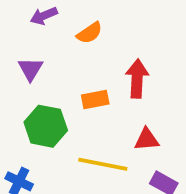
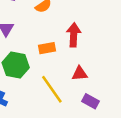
yellow line: (103, 164) -> (52, 89), turned 44

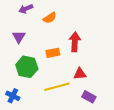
yellow line: (52, 89) -> (57, 87), turned -70

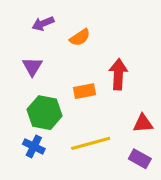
red triangle: (80, 74) -> (143, 123), moved
blue cross: (13, 96) -> (34, 146), moved

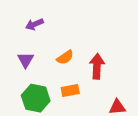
orange semicircle: (80, 37) -> (65, 57), moved
orange rectangle: (85, 91) -> (70, 91), moved

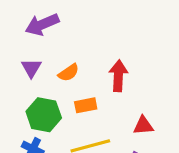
purple arrow: (34, 24) -> (42, 24), size x1.5
orange semicircle: (65, 57) -> (69, 73), moved

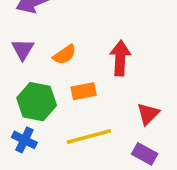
red triangle: (143, 126) -> (148, 114), turned -40

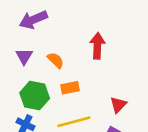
orange semicircle: (64, 55) -> (56, 60), turned -102
red arrow: (120, 58) -> (97, 46), moved

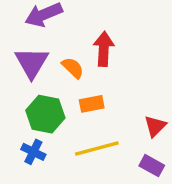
red arrow: (97, 46) -> (104, 49), moved
purple triangle: (24, 56) -> (32, 63), size x1.5

